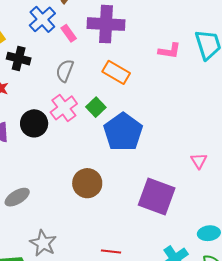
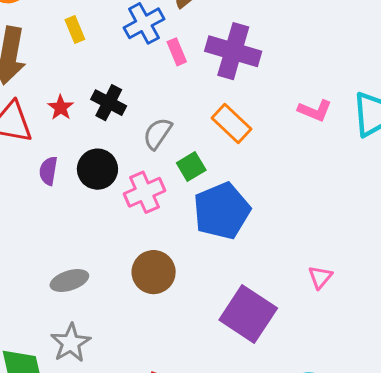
black cross: (19, 59) -> (109, 103), moved
gray semicircle: (65, 71) -> (157, 133), moved
pink cross: (64, 108) -> (144, 192), moved
gray ellipse: (17, 197) -> (69, 281), moved

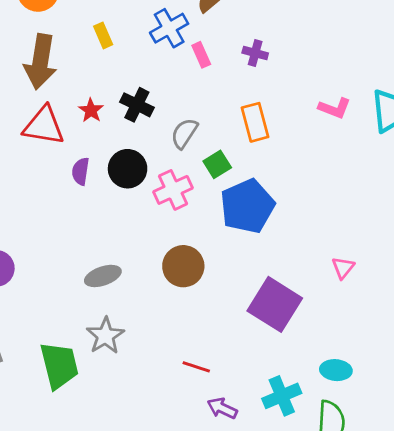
purple cross: (233, 51) -> (255, 53), size x0.5
orange rectangle: (231, 124) -> (255, 122), turned 33

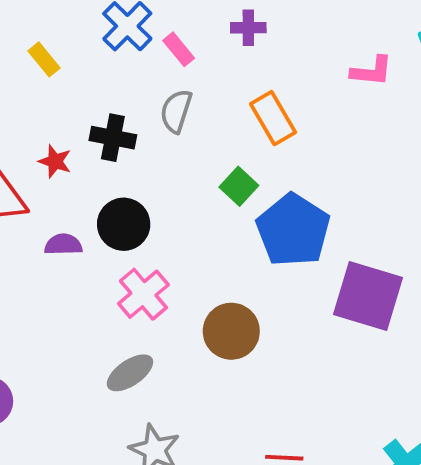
gray semicircle: (184, 133) -> (176, 111), moved
purple semicircle: (81, 171) -> (63, 245), turned 96
pink cross: (173, 190) -> (143, 294), moved
purple square: (275, 304) -> (368, 296), moved

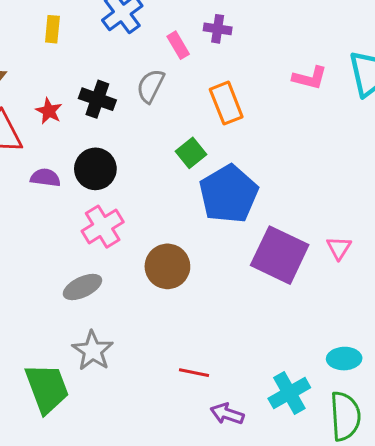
pink rectangle: (179, 49) -> (178, 45), moved
yellow rectangle: (44, 59) -> (52, 29), turned 36

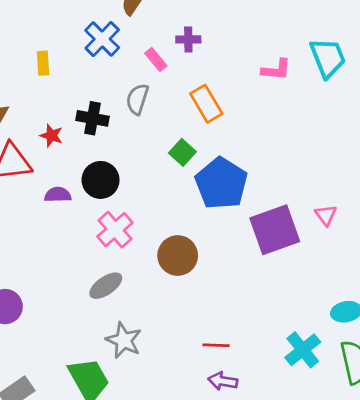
purple square: (280, 255) -> (275, 230), turned -36
purple arrow: (227, 414) -> (223, 381), moved

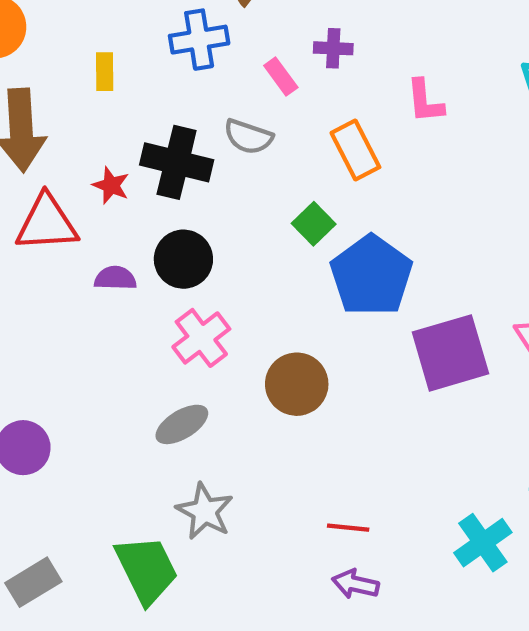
blue cross: (102, 39) -> (199, 40), turned 33
pink L-shape: (276, 70) -> (425, 101), moved, turned 76
gray semicircle: (137, 99) -> (248, 137), turned -92
black cross: (92, 118) -> (177, 162), size x1.4

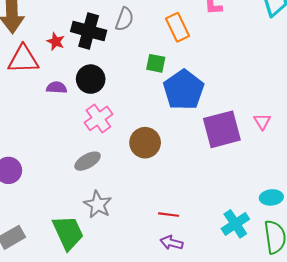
gray semicircle: (248, 137) -> (125, 19), turned -90
green square: (314, 224) -> (156, 63), turned -36

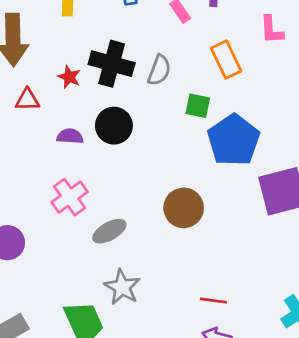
gray semicircle: (125, 19) -> (159, 70), moved
red triangle: (23, 59) -> (27, 100), size x0.6
pink cross: (98, 118) -> (70, 197), moved

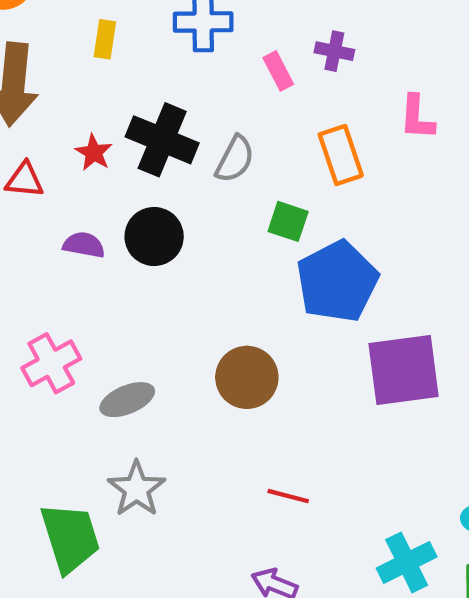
pink cross: (70, 197) -> (51, 363), moved
red line: (213, 301) -> (288, 496), moved

